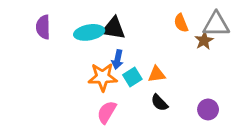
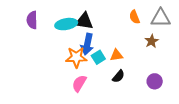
brown star: (204, 41) -> (152, 41), moved
blue arrow: (117, 59) -> (87, 44), size x1.5
black semicircle: (159, 103) -> (118, 76), turned -96

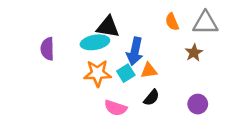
purple semicircle: (32, 20) -> (47, 49), moved
cyan ellipse: (66, 24) -> (95, 42), moved
blue arrow: (87, 44) -> (135, 51), moved
pink semicircle: (79, 83) -> (116, 108), moved, turned -102

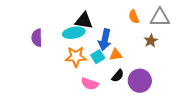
purple circle: (198, 104) -> (140, 81), moved, size x1.5

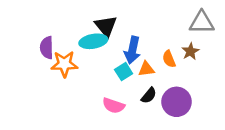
orange semicircle: (134, 17) -> (169, 59), moved
black triangle: (84, 21) -> (106, 26), turned 42
orange star: (76, 57) -> (64, 64), moved

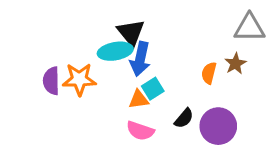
purple semicircle: (47, 48) -> (51, 81), moved
blue arrow: (132, 50) -> (140, 59), moved
orange semicircle: (169, 59) -> (209, 73), turned 36
orange triangle: (146, 69) -> (139, 100), moved

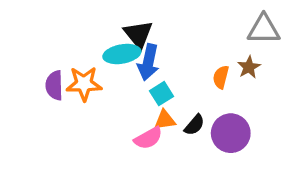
orange triangle: (139, 100) -> (165, 120), moved
pink semicircle: (140, 131) -> (148, 138), turned -48

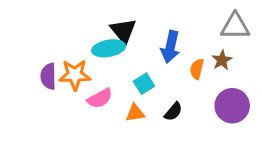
blue arrow: (148, 62) -> (170, 47), moved
orange triangle: (165, 120) -> (135, 113), moved
purple circle: (231, 133) -> (232, 106), moved
pink semicircle: (148, 138) -> (100, 98), moved

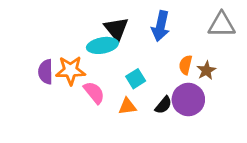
blue arrow: (170, 47) -> (161, 26), moved
brown star: (222, 60) -> (206, 70), moved
pink semicircle: (100, 98) -> (94, 93), turned -100
purple circle: (232, 106) -> (188, 99), moved

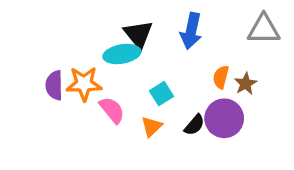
orange triangle: (127, 106) -> (152, 127), turned -36

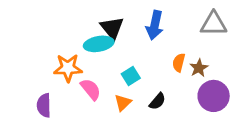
purple semicircle: (54, 85) -> (44, 105), moved
purple circle: (224, 118) -> (214, 96), moved

